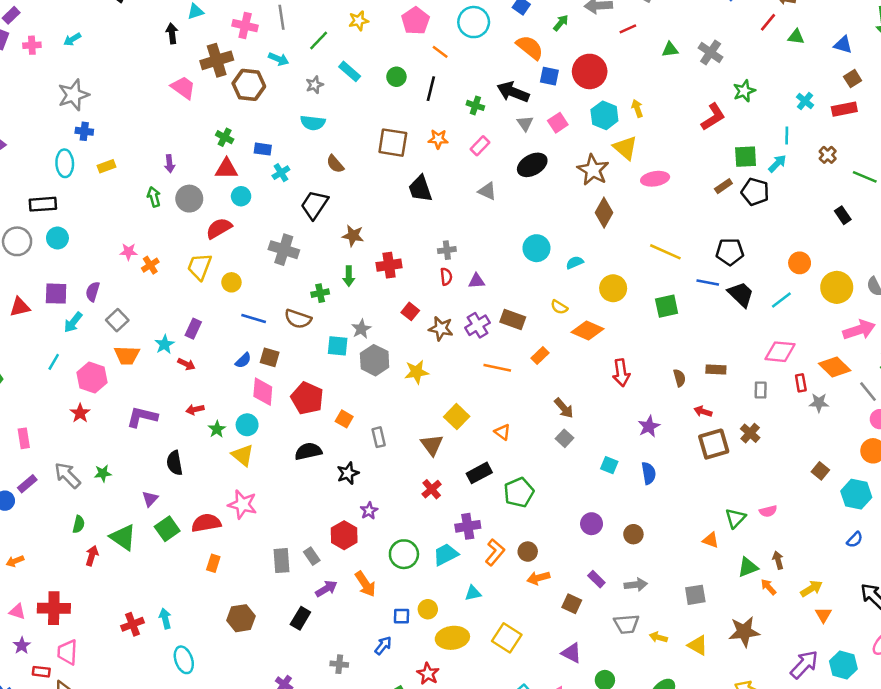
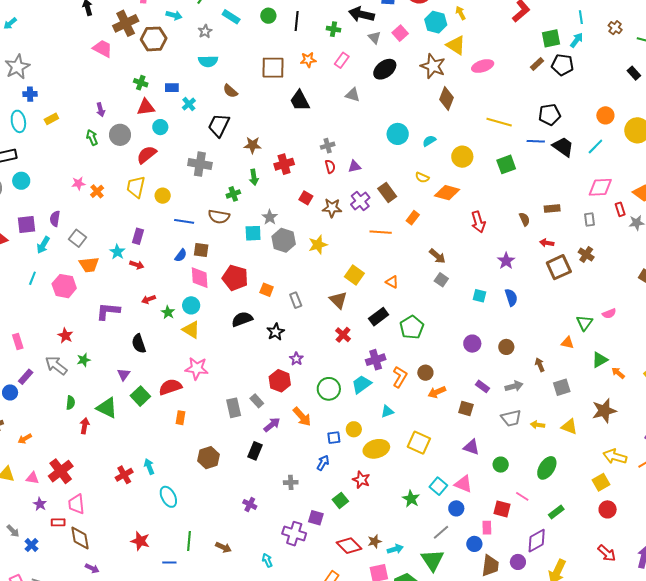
brown rectangle: (513, 319) -> (387, 193), turned 42
red star: (80, 413) -> (65, 336), moved
brown arrow: (778, 560) -> (540, 365), moved
red cross: (54, 608) -> (61, 471), turned -30

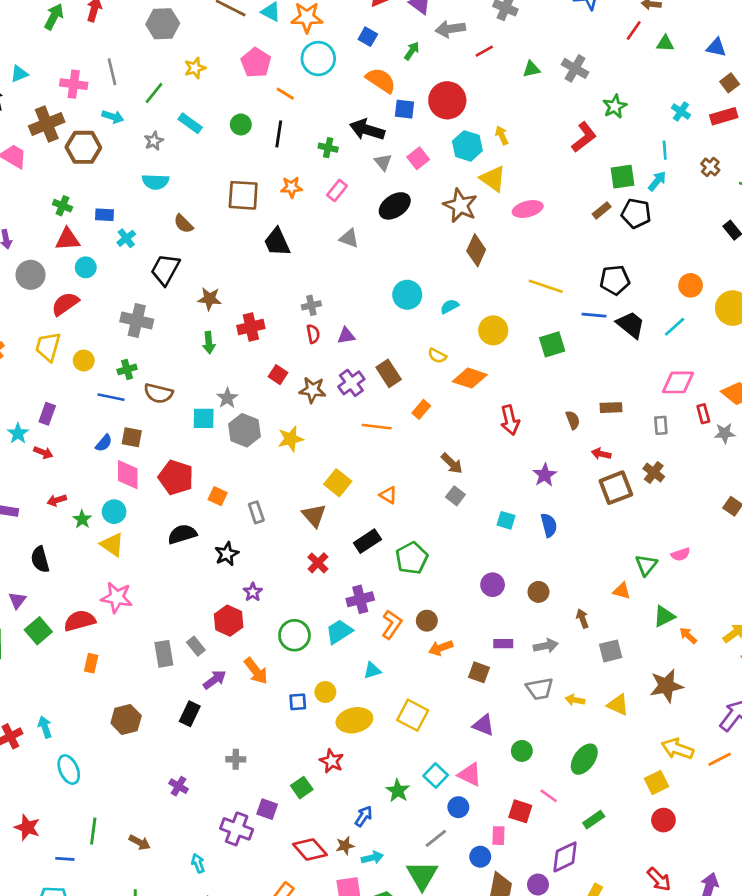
green cross: (233, 194) -> (127, 369), moved
purple rectangle: (483, 386) -> (503, 644), turned -40
blue arrow: (323, 463) -> (364, 816), moved

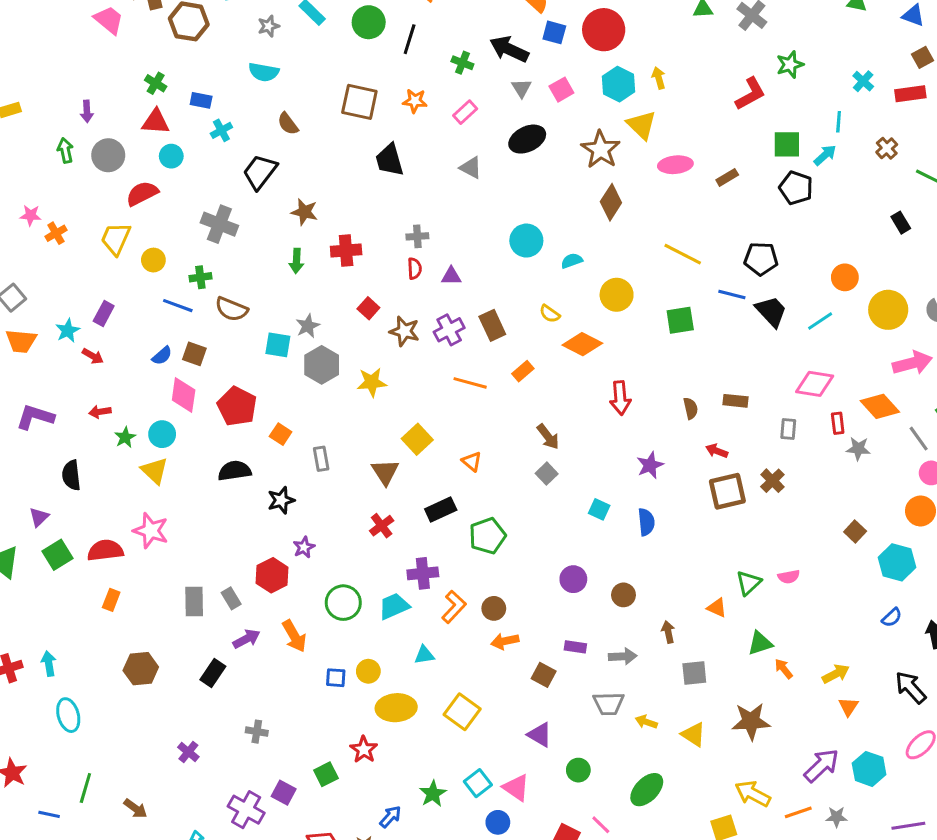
green circle: (241, 124) -> (369, 22), size x1.4
brown rectangle: (602, 210) -> (727, 177), moved

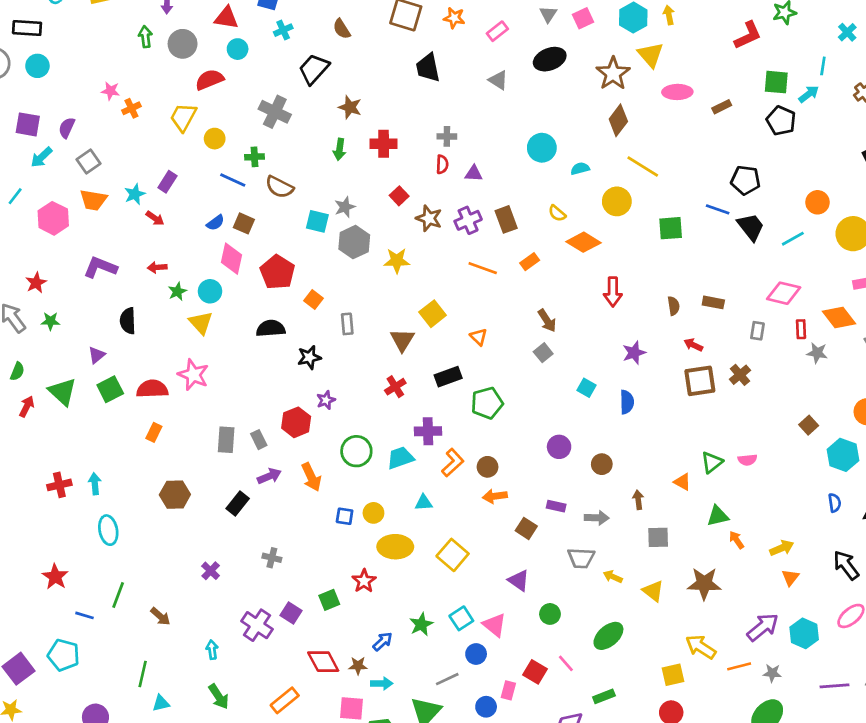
yellow line: (683, 254) -> (643, 167), moved
blue semicircle: (892, 618) -> (835, 503), turned -60

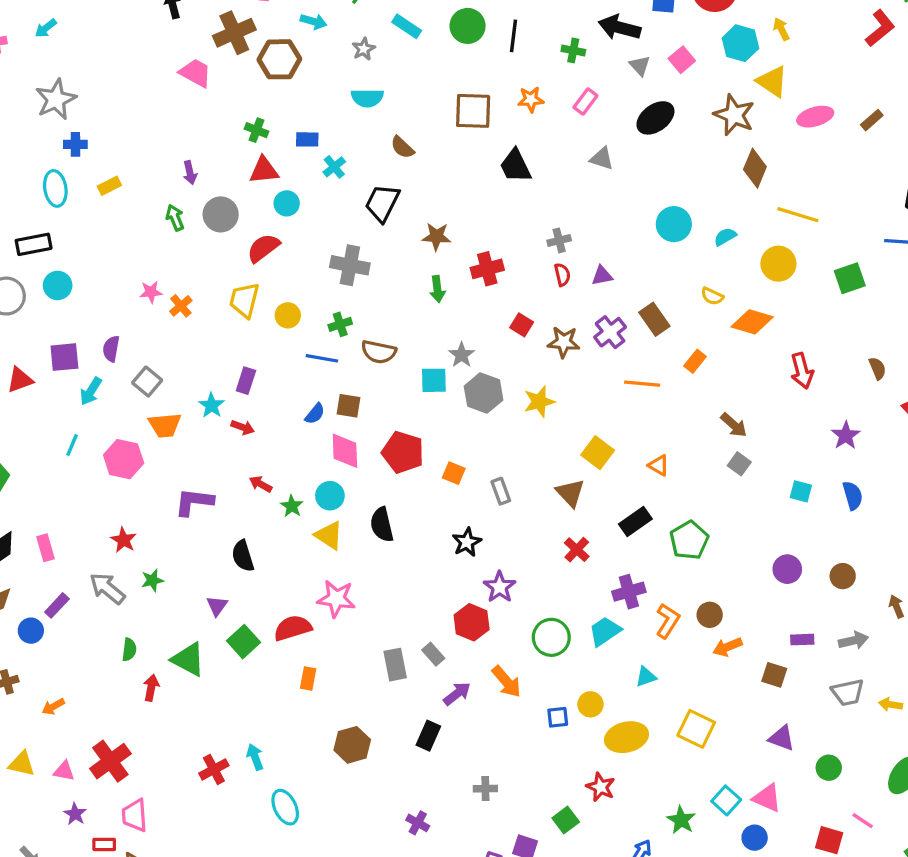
red arrow: (157, 267) -> (261, 484), turned 48
black semicircle: (271, 328) -> (382, 525), moved, turned -84
purple star: (326, 400) -> (500, 587), size x1.4

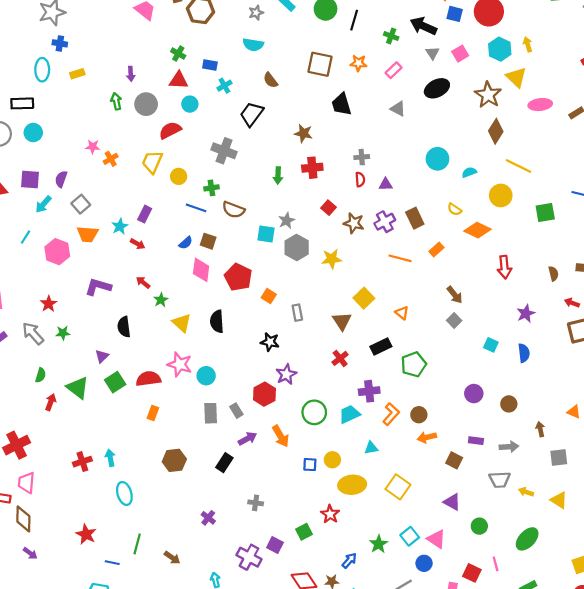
brown star: (436, 236) -> (303, 133), moved
cyan circle: (330, 496) -> (206, 376), moved
black star: (467, 542) -> (270, 342), turned 30
pink line: (863, 821) -> (496, 564), turned 32

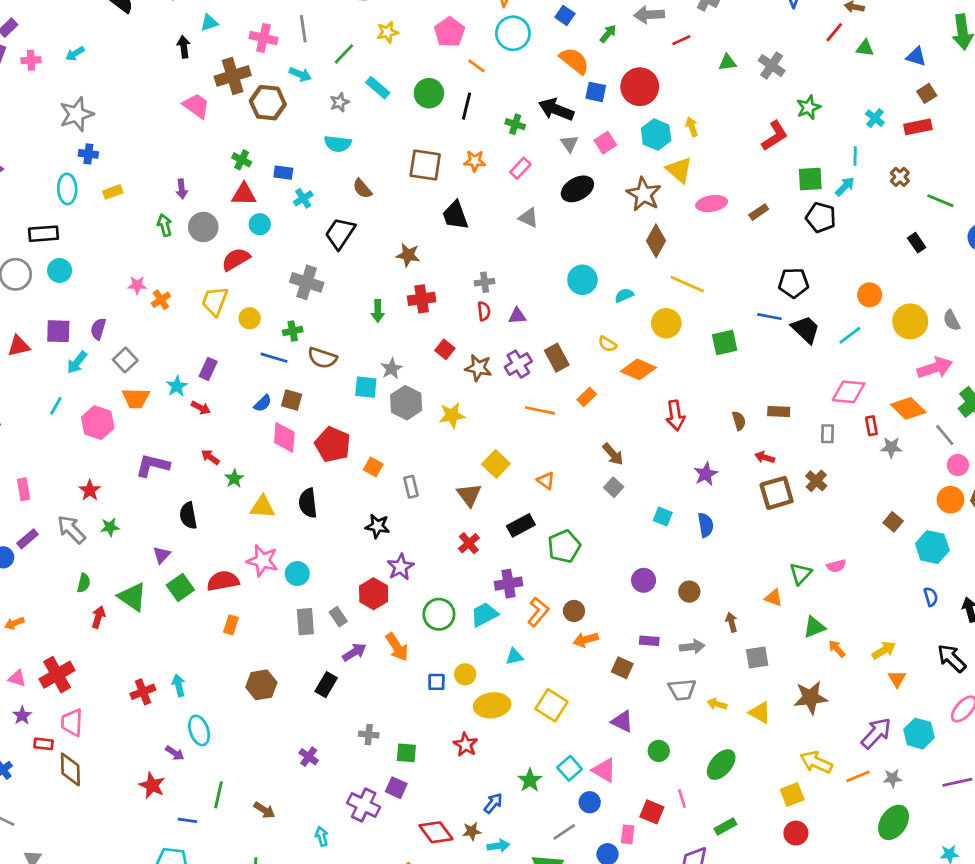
yellow triangle: (182, 323) -> (263, 507), turned -36
green square: (304, 532) -> (406, 753), moved, turned 35
purple arrow: (30, 553) -> (175, 753), moved

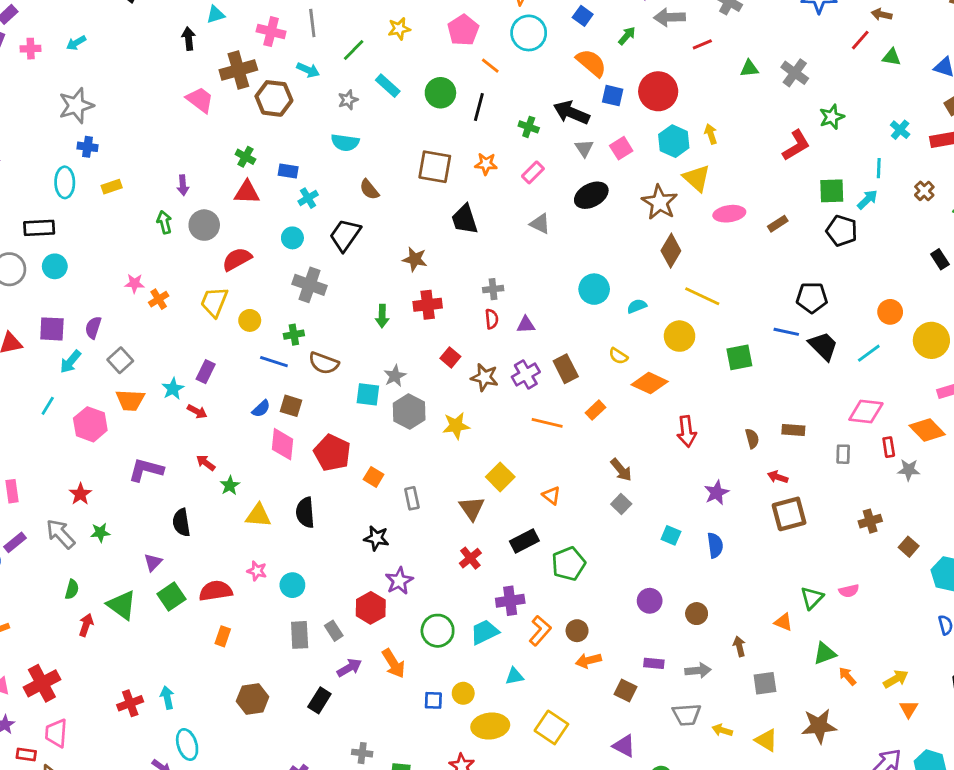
cyan circle: (260, 224) -> (292, 238), moved
brown cross: (816, 481) -> (870, 521), moved, turned 30
pink star: (262, 561) -> (257, 571), size x0.6

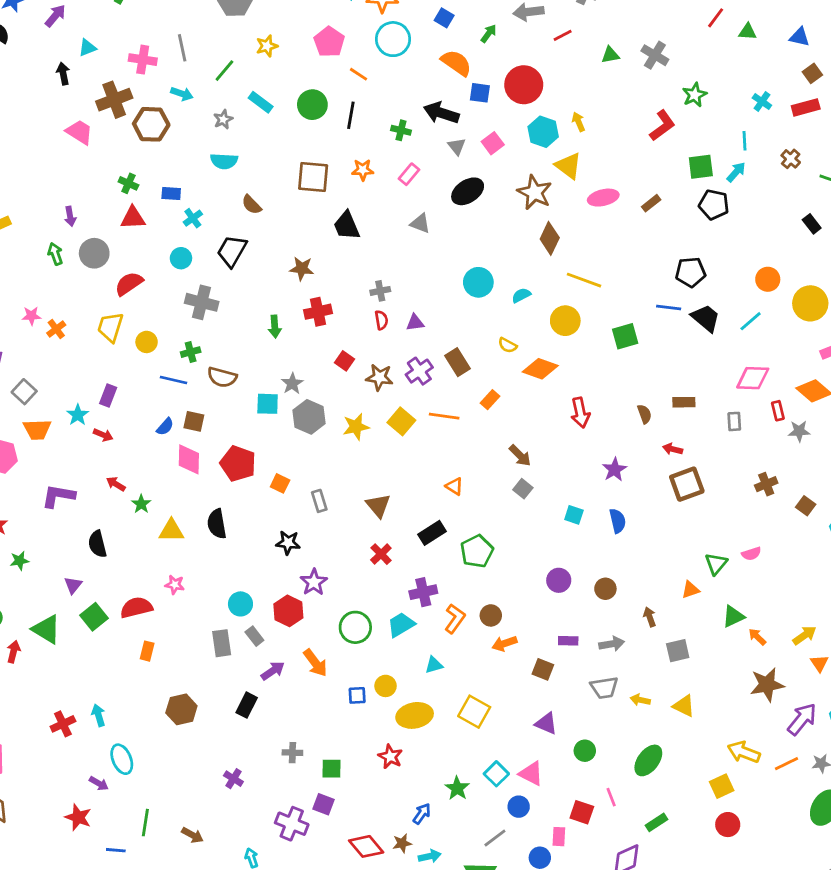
yellow square: (500, 477) -> (401, 421), moved
cyan circle: (292, 585) -> (240, 604), moved
orange triangle: (783, 622) -> (690, 590), turned -36
brown star: (819, 726) -> (767, 685), moved

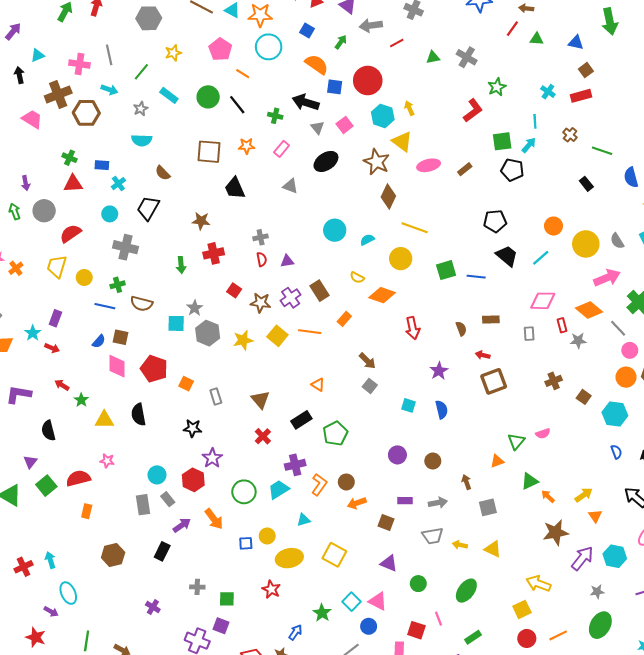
black line: (351, 115) -> (237, 105), turned -48
blue line: (669, 307) -> (476, 277), moved
orange line: (786, 764) -> (558, 635), moved

